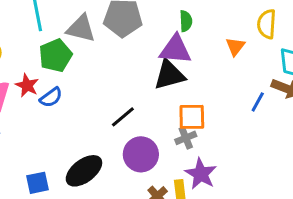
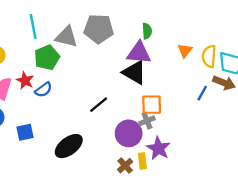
yellow semicircle: (267, 24) -> (209, 56), moved
black triangle: (169, 75) -> (134, 72), turned 45
purple circle: (141, 154) -> (129, 133), moved
blue square: (37, 183) -> (25, 132), moved

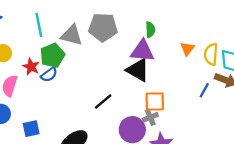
red star: (25, 80) -> (31, 67), moved
blue semicircle: (43, 90) -> (49, 75), moved

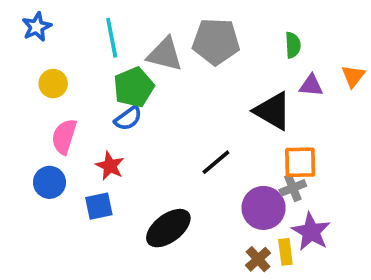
purple triangle: (142, 51) -> (311, 85), moved, size x0.6
red star: (31, 67) -> (110, 166), moved

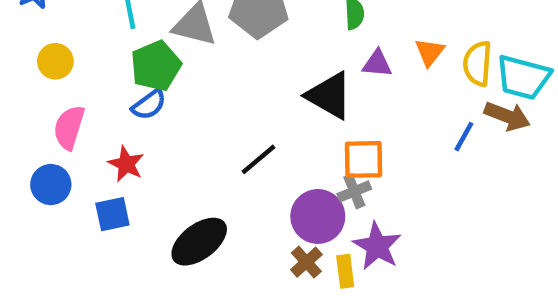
brown cross: (258, 259) -> (306, 262), moved

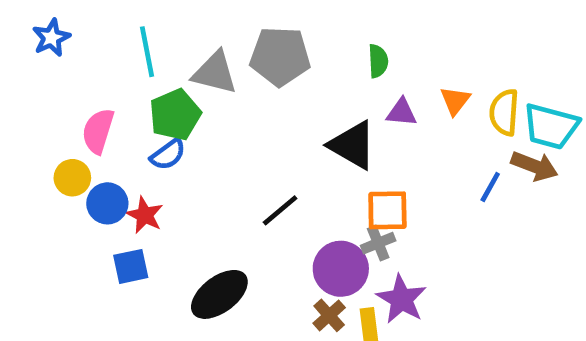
yellow circle: (55, 61) -> (72, 178), moved
pink semicircle: (69, 127) -> (98, 131), moved
blue circle: (51, 185) -> (107, 203), moved

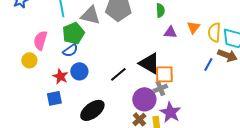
black triangle: (352, 145) -> (149, 63), moved
blue circle: (107, 203) -> (79, 71), moved

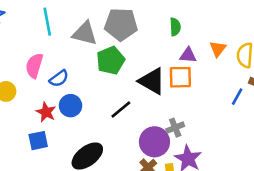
green pentagon: (73, 33) -> (111, 60), moved
pink semicircle: (40, 40) -> (34, 66), moved
black triangle: (149, 63) -> (152, 81), moved
orange square: (164, 74) -> (180, 77), moved

